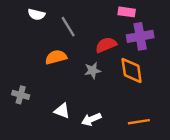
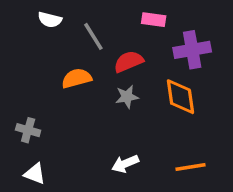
pink rectangle: (127, 12) -> (154, 20), moved
red semicircle: (106, 45) -> (129, 62), moved
white triangle: (62, 111) -> (35, 174), moved

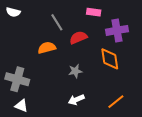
white semicircle: (50, 20) -> (13, 12), moved
gray star: (127, 97) -> (75, 71), moved
gray cross: (28, 130) -> (17, 79), size x1.6
orange line: (190, 167) -> (116, 102), turned -30

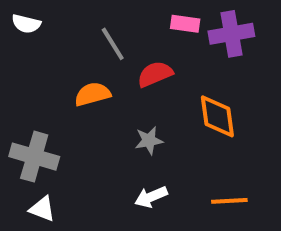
purple cross: (117, 30) -> (231, 34), moved
orange line: (116, 102) -> (229, 201), turned 36

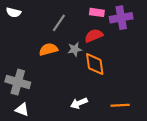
gray line: (113, 44) -> (59, 23), turned 66
red semicircle: (155, 74) -> (94, 36), moved
orange diamond: (217, 116) -> (95, 64), moved
gray star: (149, 140) -> (75, 49), moved

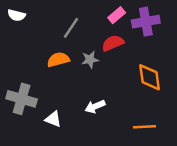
pink rectangle: (97, 12) -> (117, 15), turned -48
orange diamond: (95, 64) -> (150, 77), moved
white arrow: (79, 103) -> (95, 106), moved
white triangle: (22, 109) -> (53, 119), moved

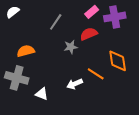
white semicircle: (16, 15) -> (13, 12), turned 128
orange semicircle: (58, 60) -> (26, 51), moved
orange line: (144, 127) -> (96, 74), moved, turned 36

